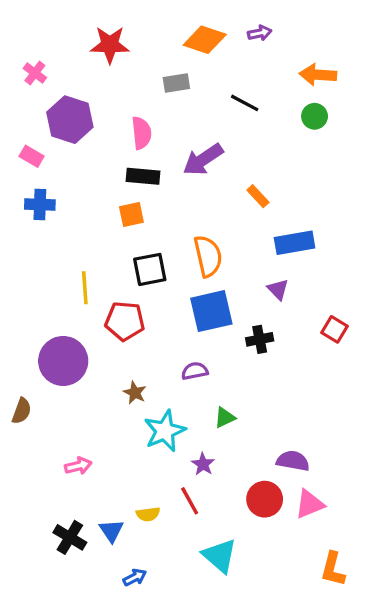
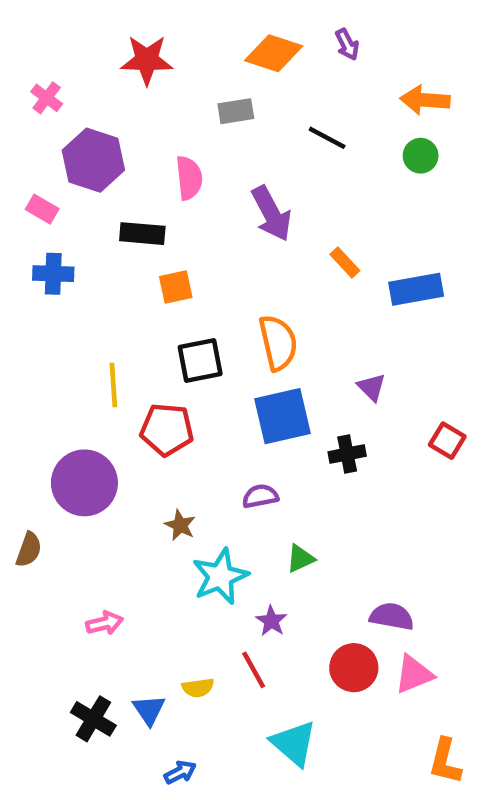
purple arrow: (260, 33) -> (347, 44), turned 75
purple arrow: (203, 160) -> (271, 214), turned -84
black rectangle: (143, 176) -> (142, 234), moved
blue rectangle: (295, 243) -> (416, 289), moved

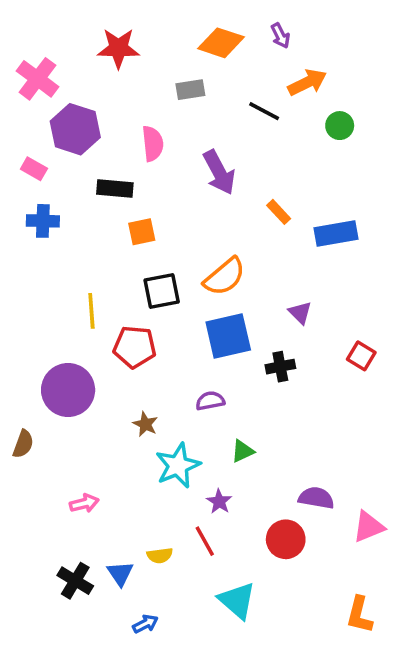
pink cross: (47, 98) -> (37, 79), size x1.6
orange arrow: (425, 100) -> (307, 82), moved, turned 150
orange semicircle: (278, 343) -> (225, 277), turned 63
pink triangle: (414, 674) -> (368, 527), moved

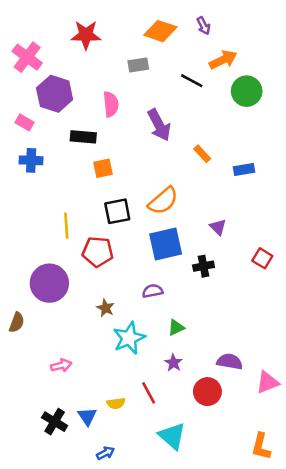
green circle: (340, 126) -> (247, 91), size x1.5
blue rectangle: (336, 233) -> (244, 169), size x0.7
purple star: (219, 502) -> (173, 363), moved

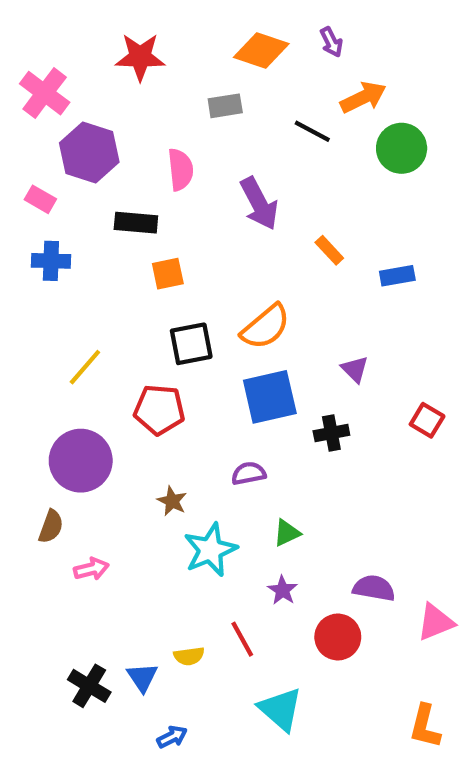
yellow line: (66, 226) -> (85, 367), moved, turned 45
brown semicircle: (17, 322) -> (51, 526), moved
pink arrow: (61, 365) -> (91, 569), moved

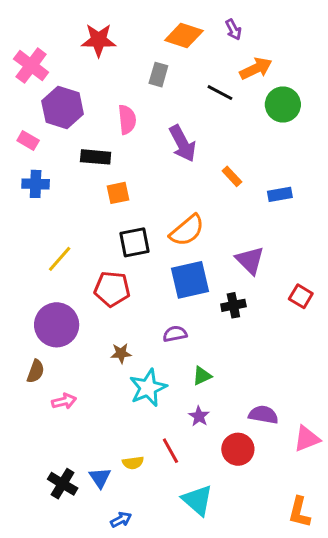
gray rectangle: (225, 106) -> (158, 75), turned -65
purple triangle: (355, 369) -> (250, 260), size x1.5
brown star: (172, 501) -> (121, 353), turned -30

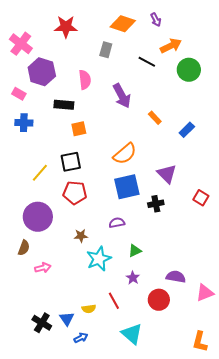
blue rectangle: (280, 194) -> (187, 130), turned -35
black square: (135, 242) -> (71, 162), moved
blue arrow: (121, 520) -> (81, 338), moved

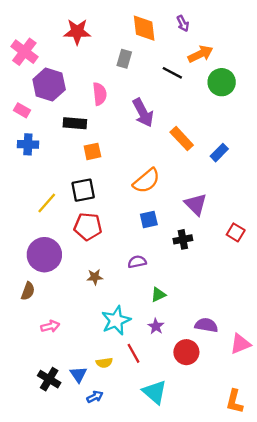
orange diamond: (123, 24) -> (144, 28), turned 65
orange rectangle: (155, 118) -> (182, 139), size x1.5
blue square: (127, 187) -> (149, 219), size x0.6
cyan star: (99, 259) -> (116, 320), moved
pink arrow: (43, 268) -> (50, 326), moved

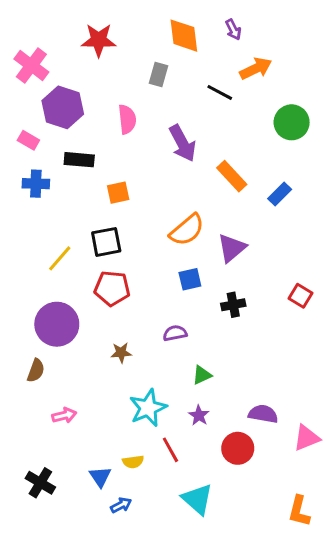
green circle: (222, 82) -> (292, 122), moved
black rectangle: (75, 123) -> (79, 160), moved
purple triangle: (196, 204) -> (232, 248), moved, turned 35
black cross: (49, 379) -> (40, 483), moved

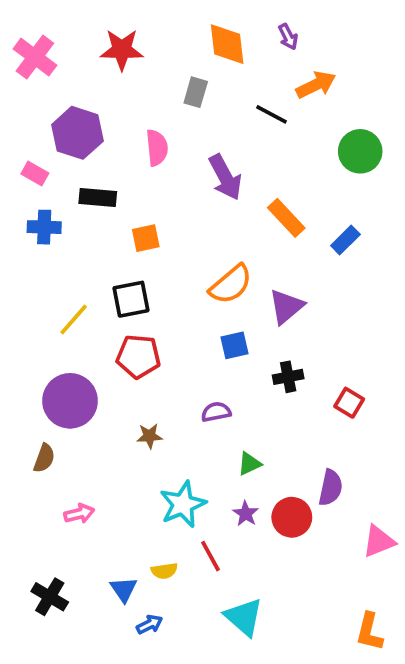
pink cross: (31, 65) -> (35, 57), moved
red square: (301, 296) -> (349, 403), moved
purple semicircle: (263, 414) -> (331, 488), moved, turned 92
red circle: (238, 448) -> (292, 517), moved

